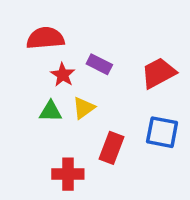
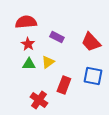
red trapezoid: (159, 73) -> (91, 42), turned -105
red star: (63, 75) -> (28, 44), moved
red cross: (68, 174) -> (39, 100), turned 36

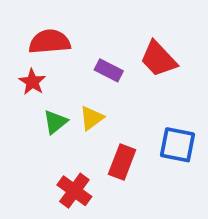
red trapezoid: (91, 42) -> (158, 59), moved
red star: (28, 44) -> (32, 82), moved
green triangle: (29, 64) -> (55, 122), turned -40

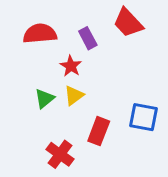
red trapezoid: (158, 59) -> (128, 23), moved
purple rectangle: (109, 70) -> (88, 38), moved, turned 35
red star: (32, 82) -> (71, 66), moved

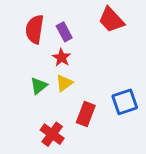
red semicircle: (40, 34) -> (35, 29), turned -76
purple rectangle: (88, 38) -> (64, 32), moved
blue square: (144, 117) -> (125, 102), turned -30

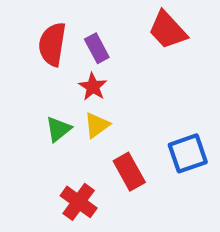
red rectangle: (86, 114) -> (129, 172), turned -50

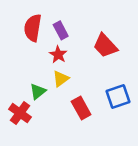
red trapezoid: (168, 30) -> (105, 46), moved
green triangle: (58, 129) -> (38, 91), moved
red cross: (79, 202) -> (20, 113), moved

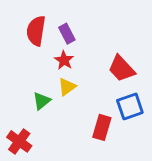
red trapezoid: (105, 46) -> (122, 69), moved
red rectangle: (81, 108) -> (102, 127), moved, turned 45
red cross: (20, 113) -> (19, 141), moved

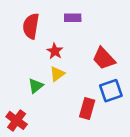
purple rectangle: (67, 34) -> (73, 18), moved, turned -63

